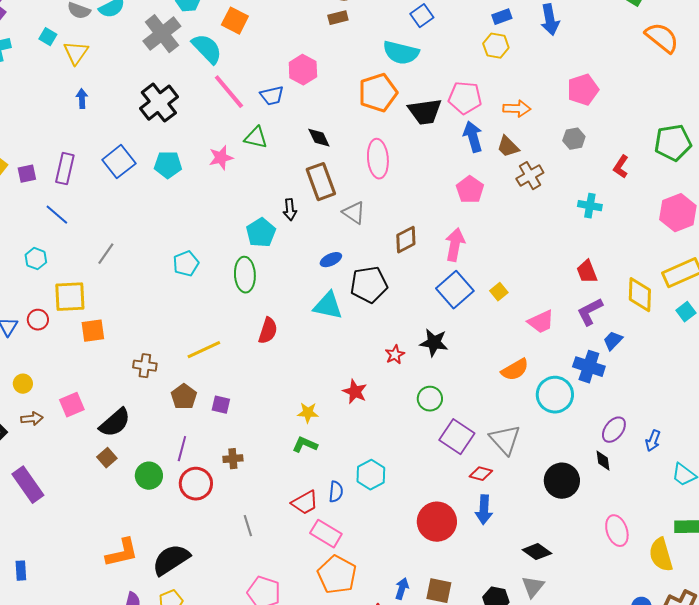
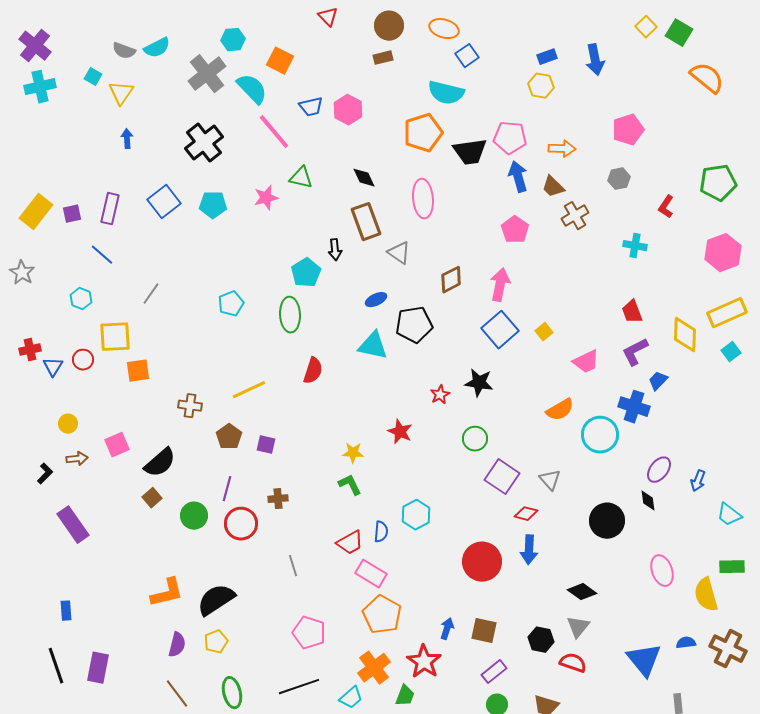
blue trapezoid: (272, 96) -> (311, 107), moved
gray triangle: (505, 440) -> (550, 480), size x0.7
green L-shape: (305, 445) -> (350, 485), turned 40

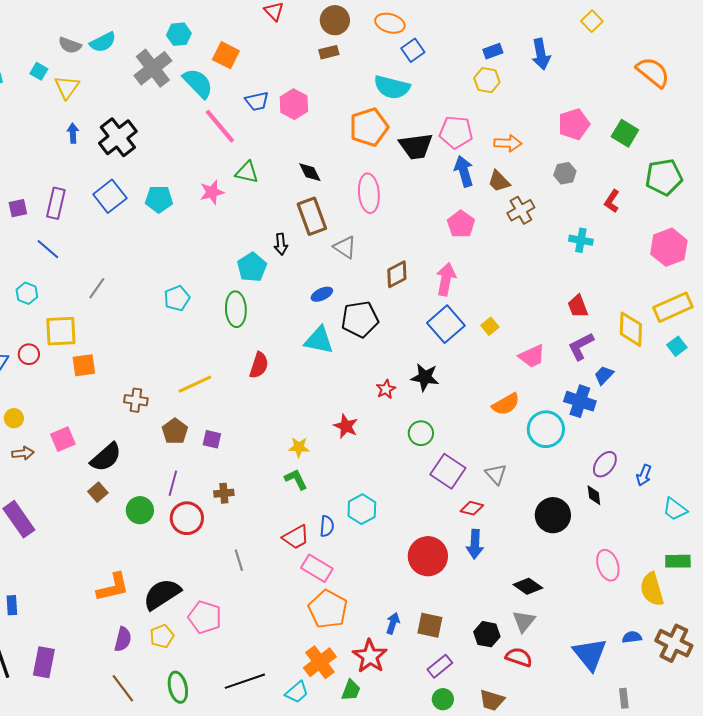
green square: (679, 33) -> (625, 133), moved
black cross: (204, 143) -> (118, 137), moved
pink pentagon: (309, 633) -> (205, 617), moved

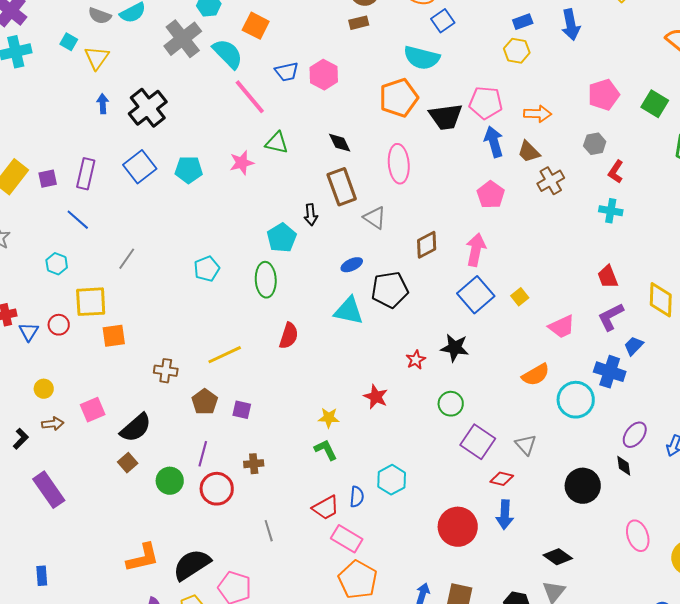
red L-shape: (612, 201) -> (616, 172), moved

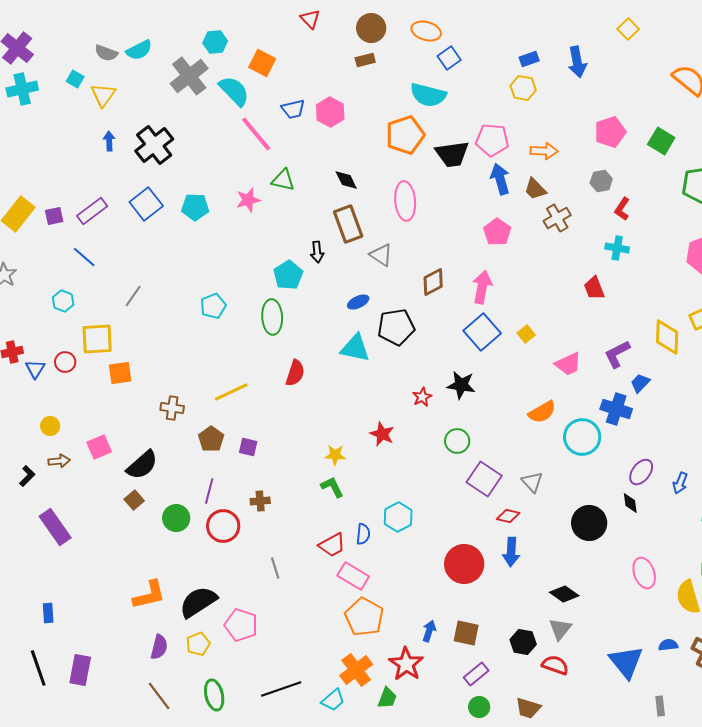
purple rectangle: (86, 174) -> (92, 211), turned 40
red trapezoid: (608, 277) -> (594, 288), moved

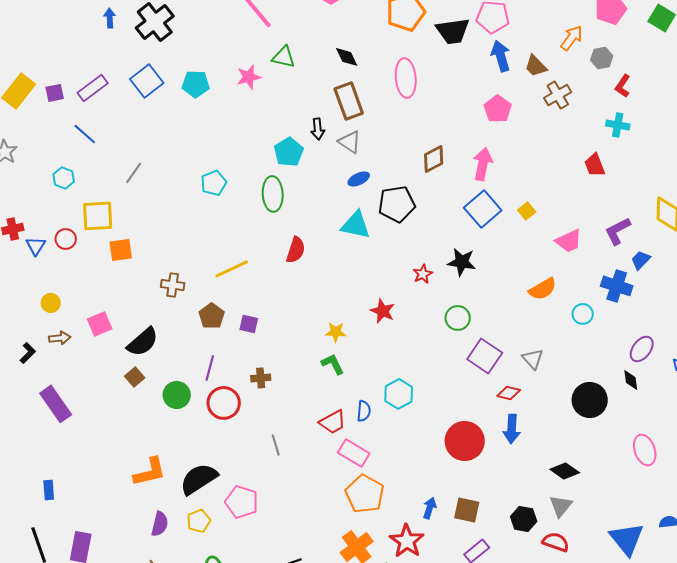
orange arrow: (544, 151) -> (572, 38), moved, turned -56
gray triangle: (381, 255) -> (350, 142), moved
cyan circle: (582, 437) -> (583, 314), size x0.6

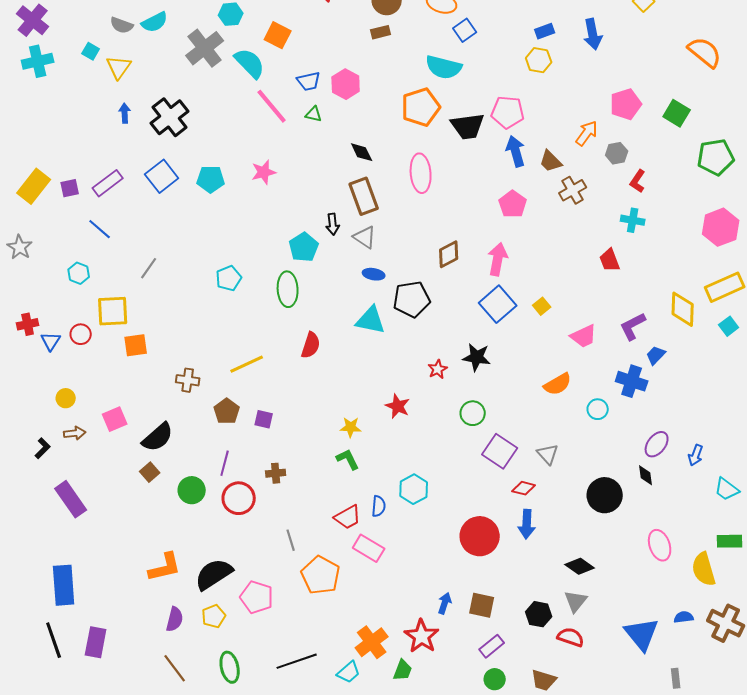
green triangle: (284, 57) -> (314, 114), moved, size x0.7
blue ellipse: (359, 179) -> (374, 274), turned 35
blue rectangle: (49, 490) -> (64, 585), size x2.0
orange pentagon: (365, 494) -> (321, 575), moved

